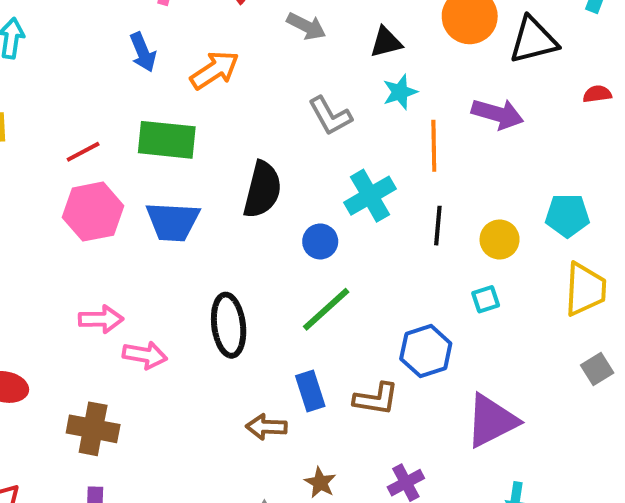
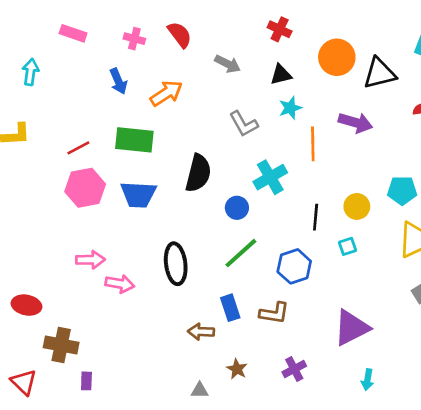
black line: (438, 226) -> (316, 217), moved
blue hexagon: (426, 351) -> (294, 266), moved
brown cross: (93, 429) -> (61, 345), moved

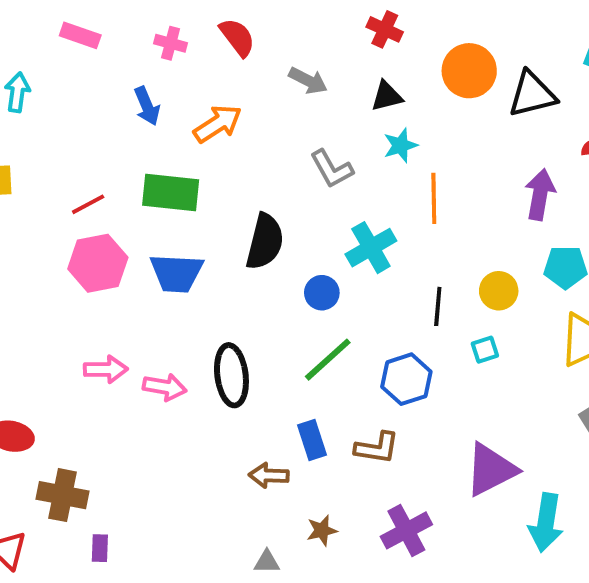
purple arrow: (355, 123) -> (540, 194), moved, turned -96
pink arrow: (120, 284) -> (165, 387), moved
brown star: (237, 369) -> (322, 530), turned 30
purple cross: (294, 369) -> (406, 530), size x1.4
cyan arrow: (367, 380) -> (546, 523), moved, size x1.8

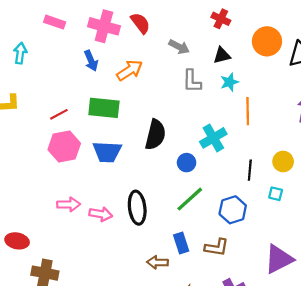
pink cross: (171, 43) -> (104, 26), size x1.8
gray L-shape: (332, 169) -> (192, 81), moved, turned 30
cyan square: (485, 350) -> (276, 194), turned 32

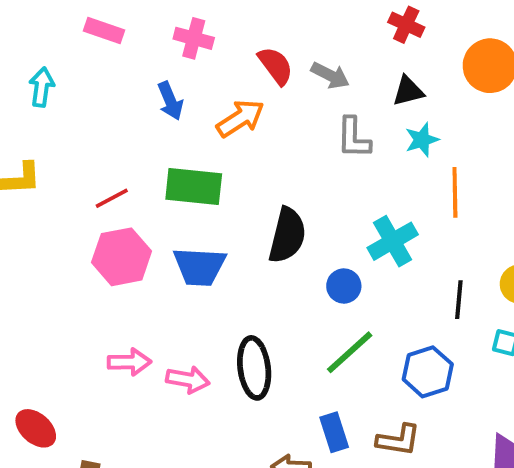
red semicircle: (140, 23) -> (276, 66), moved
pink cross: (104, 26) -> (194, 38), size x0.7
red ellipse: (17, 241) -> (36, 428), turned 30

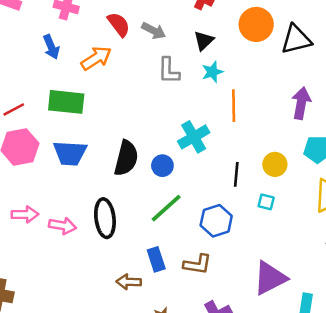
black triangle: (408, 91) -> (204, 41), turned -30
black semicircle: (287, 235) -> (126, 158), moved

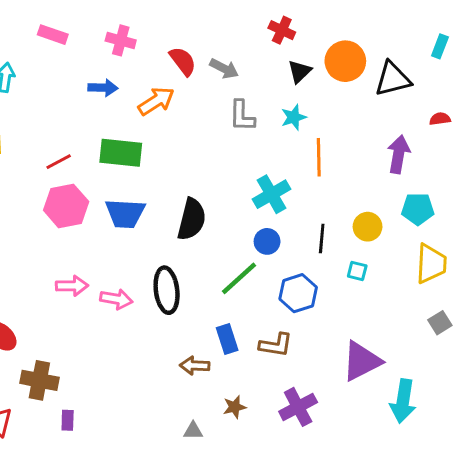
black triangle: (204, 41) -> (300, 71), moved
blue arrow: (51, 47) -> (103, 88), turned -65
blue circle: (162, 166) -> (267, 241), moved

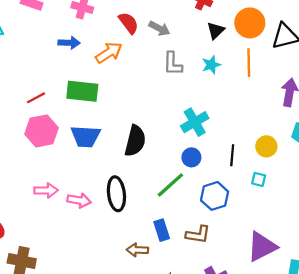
orange line: (319, 157) -> (249, 63), moved

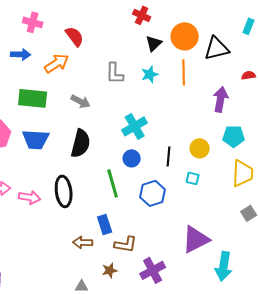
gray arrow: (159, 28) -> (81, 101), moved
green line: (170, 185) -> (113, 183), turned -64
brown L-shape: (198, 235) -> (126, 244), moved

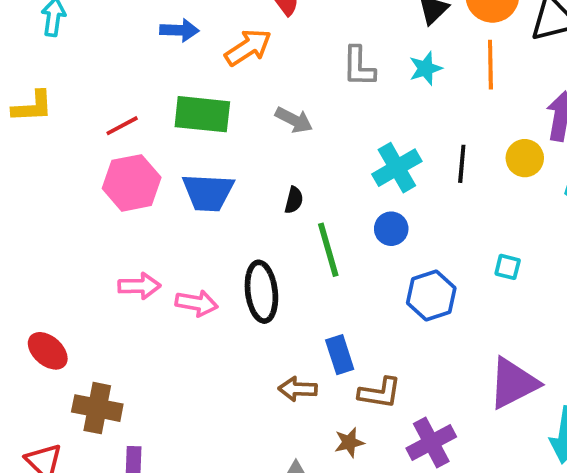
black semicircle: (81, 143) -> (294, 200), size x0.5
yellow circle: (200, 148) -> (525, 158), moved
black line: (169, 156) -> (462, 164), moved
green line: (113, 183) -> (328, 250), moved

